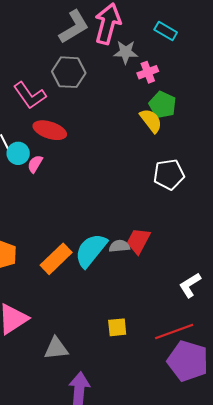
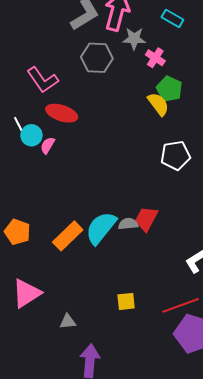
gray hexagon: (69, 72) -> (97, 58), moved
pink cross: (148, 72) -> (155, 58), turned -36
gray triangle: (56, 348) -> (68, 322), size x0.7

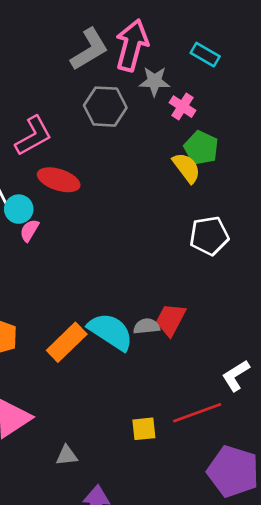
pink L-shape: (43, 80) -> (33, 136), turned -84
pink semicircle: (48, 145) -> (29, 230), moved
cyan semicircle: (101, 228) -> (111, 332), turned 84
red line: (180, 305) -> (197, 413), moved

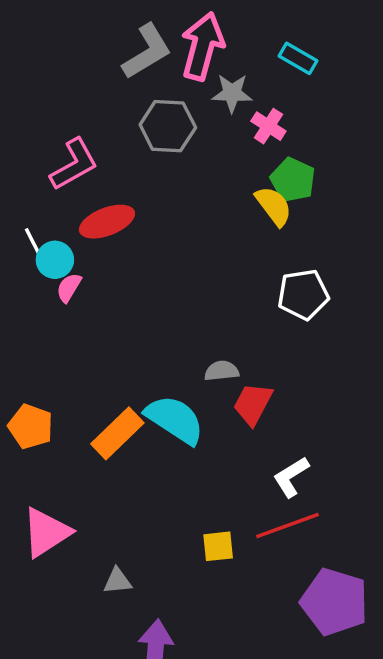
red ellipse: (59, 180) -> (107, 222), turned -39
gray semicircle: (147, 326) -> (222, 371), moved
white L-shape: (236, 376) -> (291, 477), moved

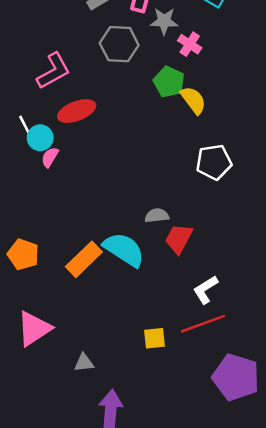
green pentagon: (293, 180) -> (169, 82), moved

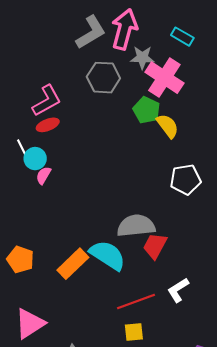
pink cross: (190, 44) -> (164, 78), size x1.8
red ellipse: (77, 111) -> (48, 125), moved, size x0.7
gray semicircle: (157, 216) -> (136, 226), size x1.8
red line: (203, 324) -> (136, 302), moved

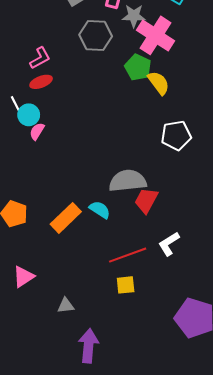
pink L-shape: (47, 101) -> (40, 58), size x0.7
cyan semicircle: (108, 255) -> (100, 210), size x0.6
pink triangle: (30, 324) -> (24, 277), size x0.7

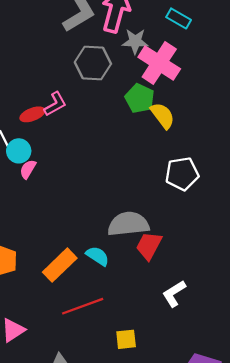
pink L-shape: (40, 58) -> (55, 104), moved
red line: (128, 255) -> (83, 306), moved

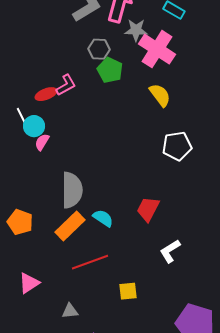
gray hexagon: (93, 63) -> (99, 49), size x0.7
green pentagon: (140, 98) -> (110, 70), moved
gray semicircle: (128, 224) -> (72, 190), moved, turned 96

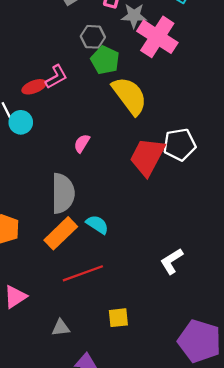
yellow semicircle: (160, 95) -> (130, 96), moved, size x1.5
pink semicircle: (42, 142) -> (82, 143), moved
red trapezoid: (148, 209) -> (147, 157), moved, size x1.4
yellow square: (128, 291) -> (118, 318), moved

